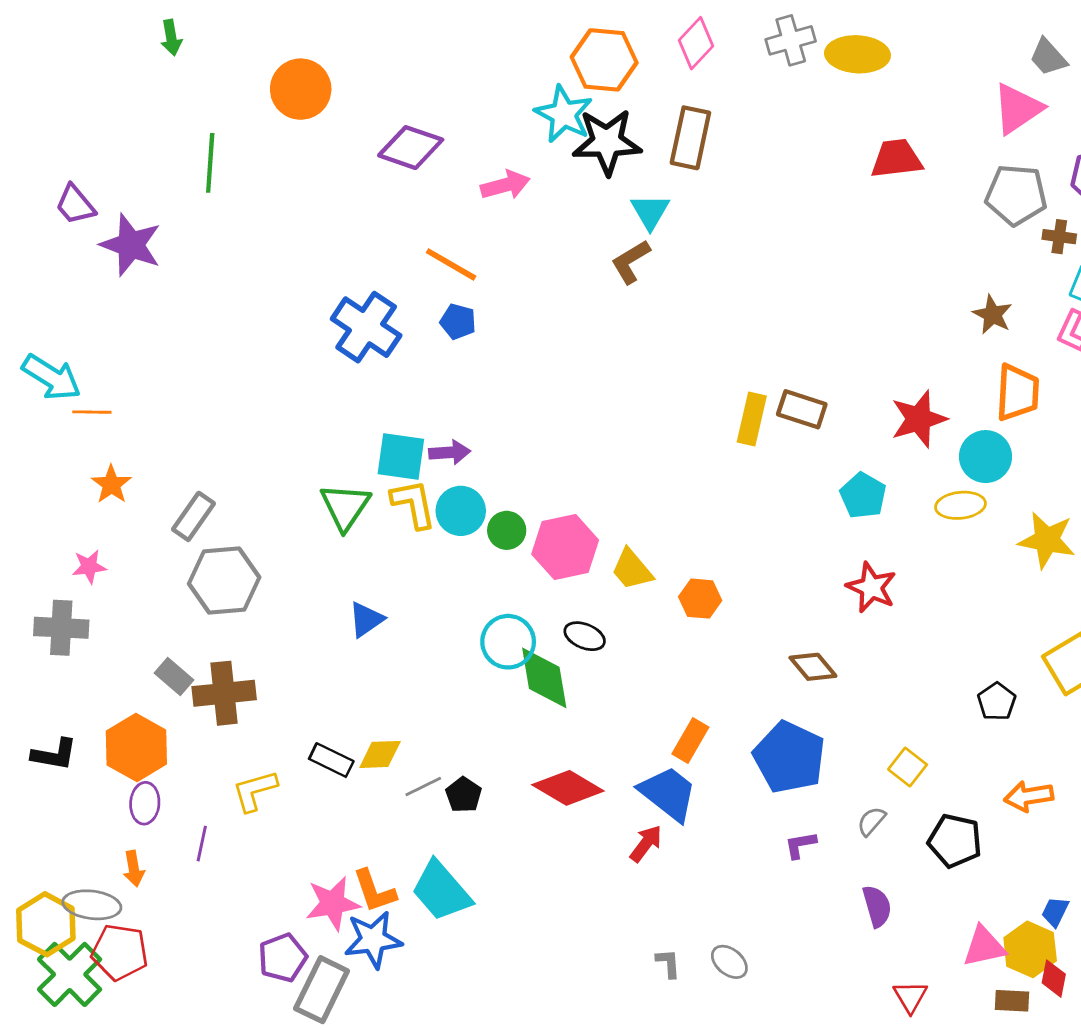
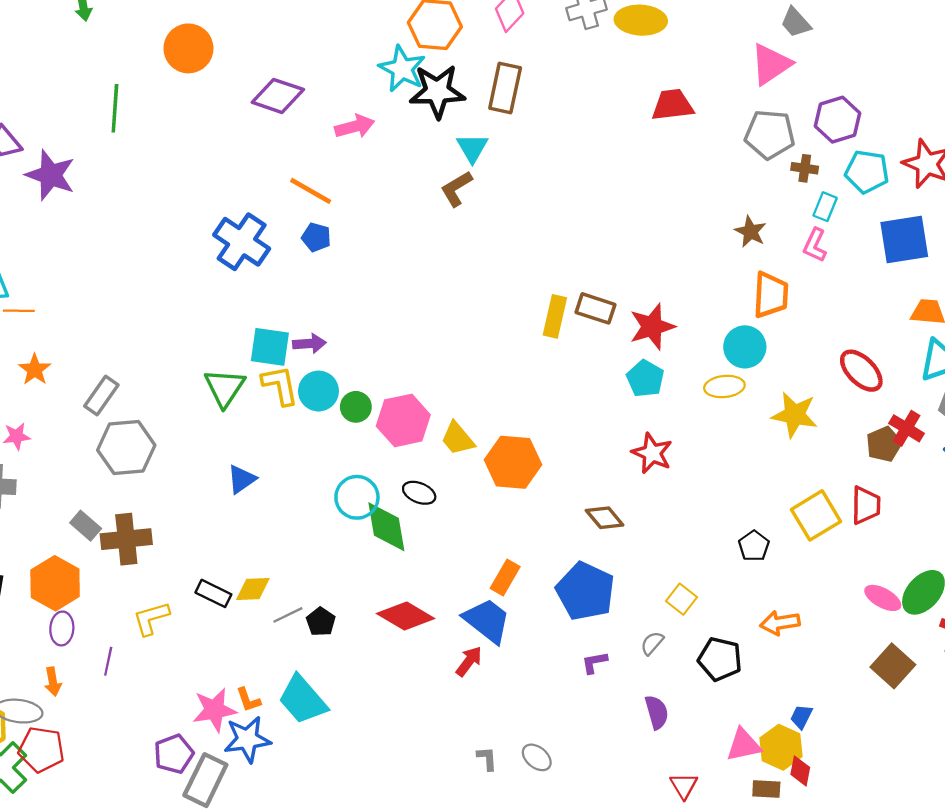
red star: (919, 419) -> (652, 327), moved
orange hexagon: (700, 599) -> (513, 462), size x1.6
orange L-shape: (374, 891) -> (248, 700), size x0.7

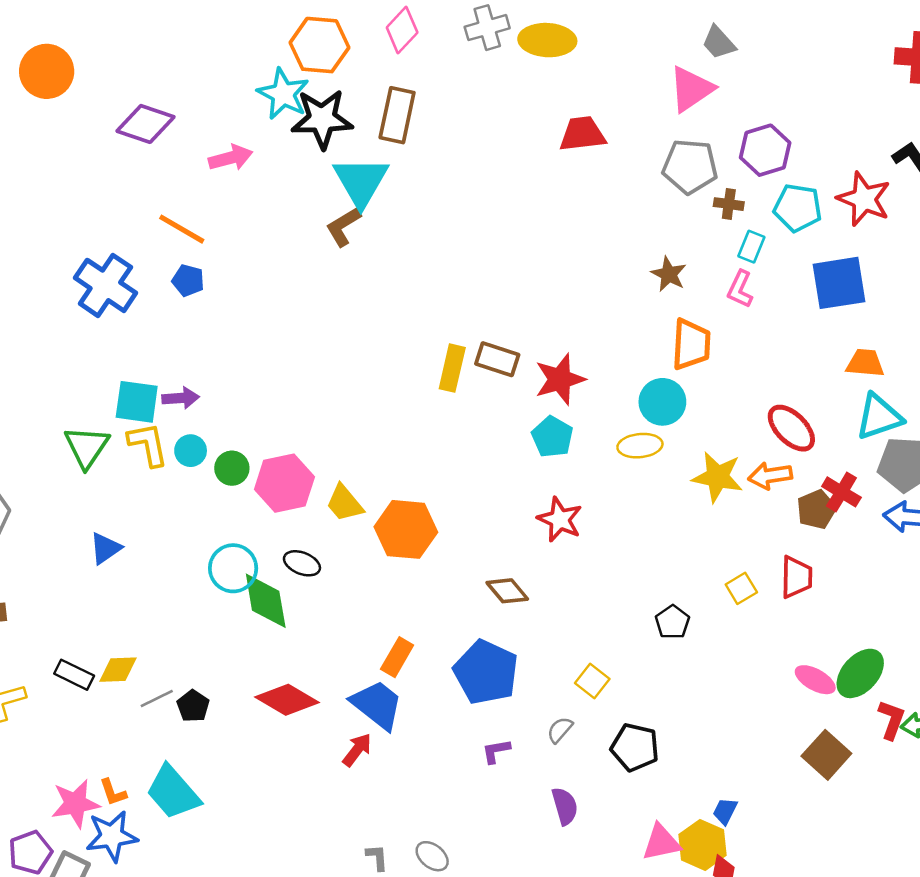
cyan triangle: (472, 148) -> (361, 182), size x1.6
cyan circle: (318, 391) -> (191, 451), size x0.7
yellow square: (816, 515) -> (741, 588), size x0.6
orange arrow: (780, 623) -> (770, 476), moved

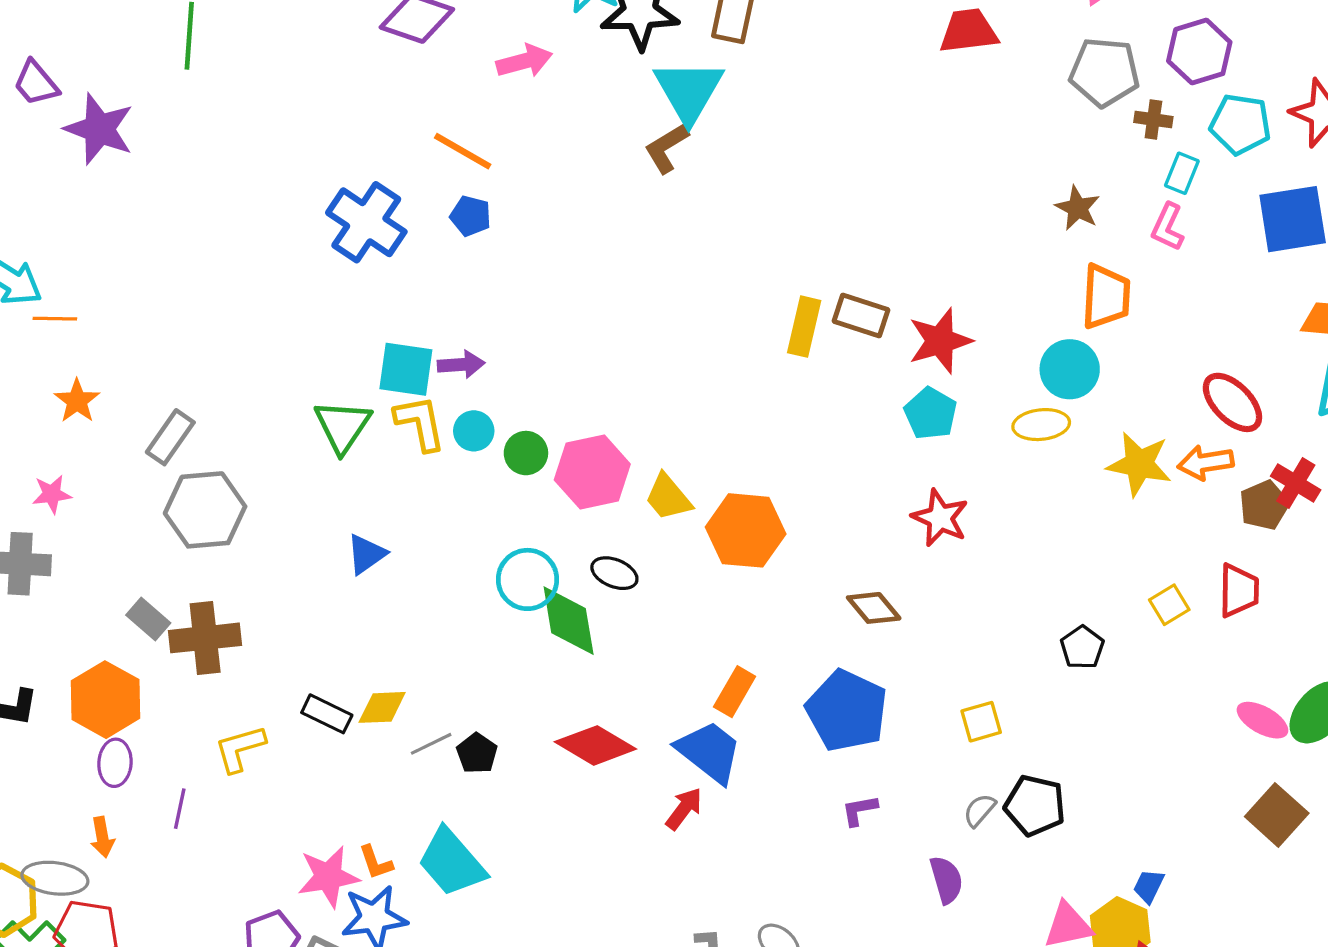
yellow square: (592, 681) -> (981, 722), turned 36
gray semicircle: (560, 730) -> (980, 810), moved

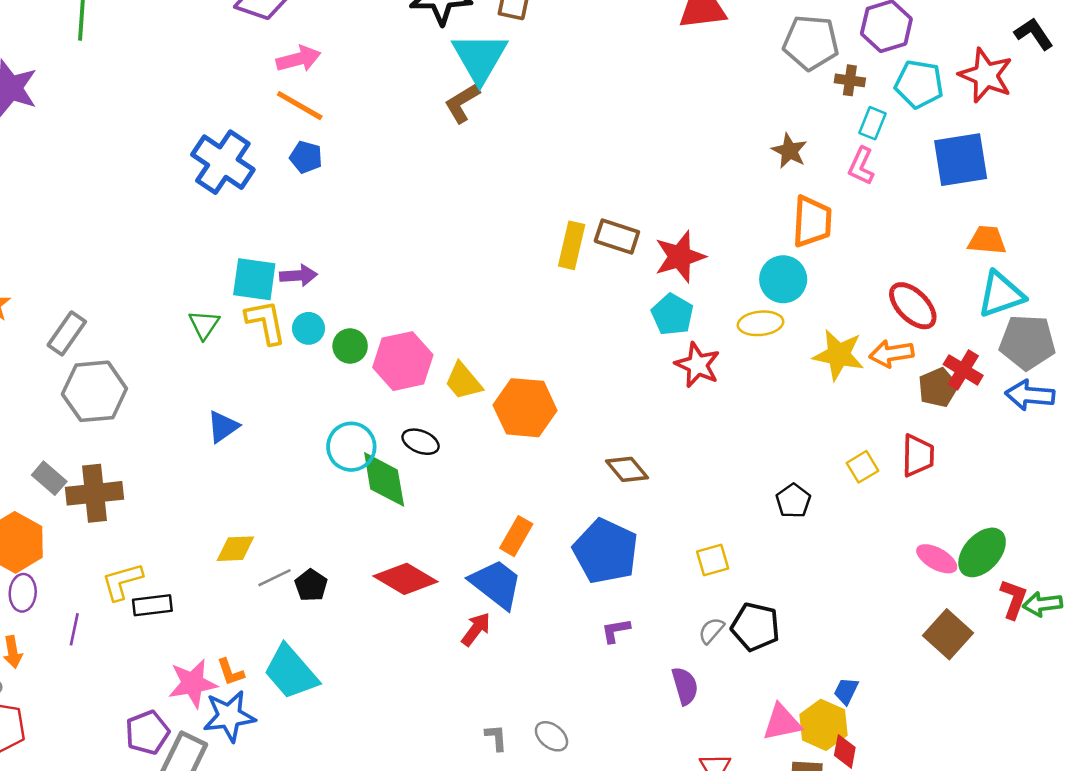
pink arrow: (524, 61) -> (298, 59), moved
green triangle: (343, 426) -> (204, 325), size x0.7
red star: (940, 518) -> (698, 365), moved
black rectangle: (327, 714) -> (152, 605), moved, turned -33

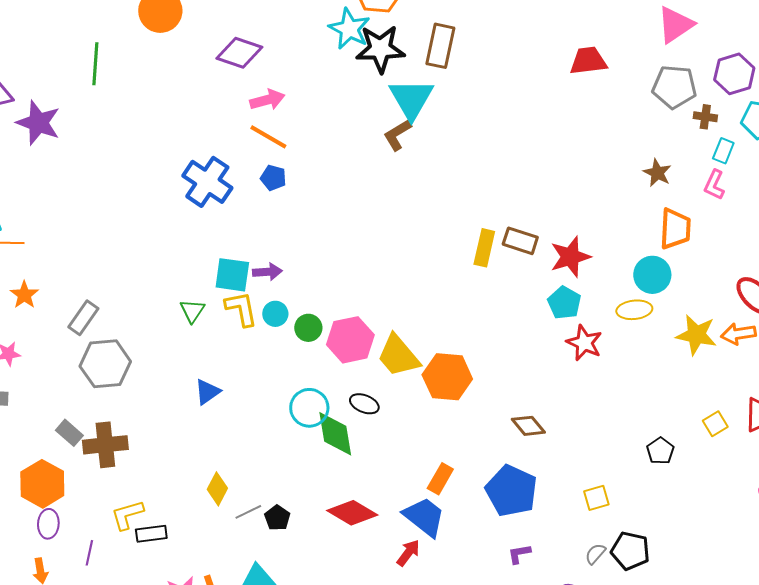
yellow trapezoid: (463, 381) -> (398, 356), size x1.4
yellow diamond: (235, 549) -> (217, 489), turned -60

